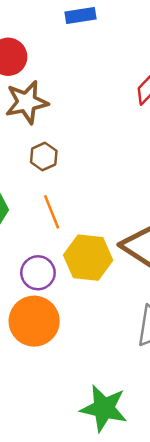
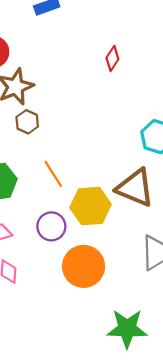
brown hexagon: (44, 156) -> (27, 122), moved
orange circle: (34, 321) -> (84, 266), moved

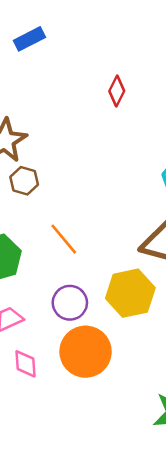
yellow hexagon: (91, 206) -> (130, 293), moved
orange circle: (84, 266) -> (86, 352), moved

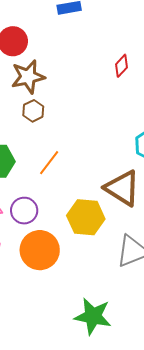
orange line: (64, 239) -> (49, 163), turned 60
purple circle: (70, 303) -> (24, 211), moved

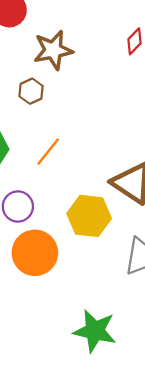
brown star: (28, 77) -> (53, 50), moved

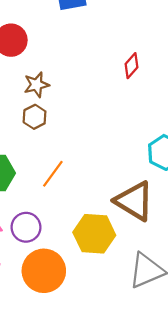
brown star: (53, 50) -> (36, 85), moved, size x0.7

